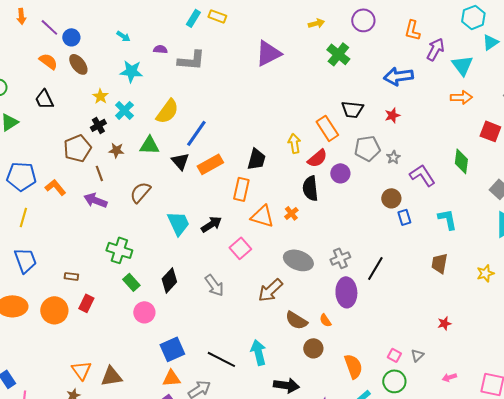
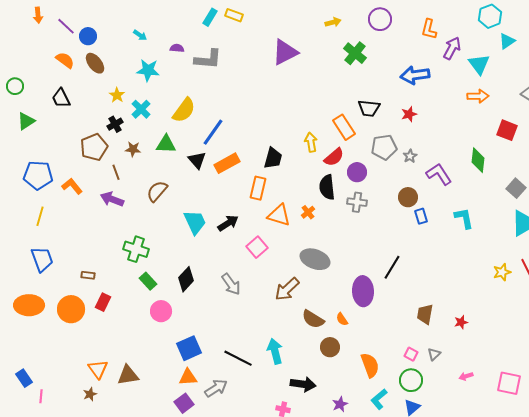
gray cross: (340, 258) -> (357, 202), moved, turned 30
brown trapezoid: (439, 263) -> (425, 314), moved

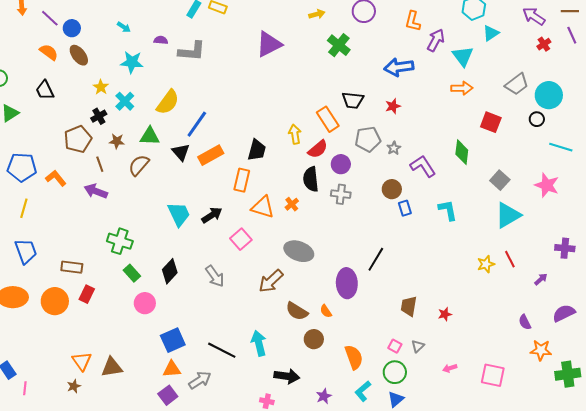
brown semicircle: (157, 191) -> (139, 165), moved
brown rectangle: (88, 275) -> (72, 267), size x1.5

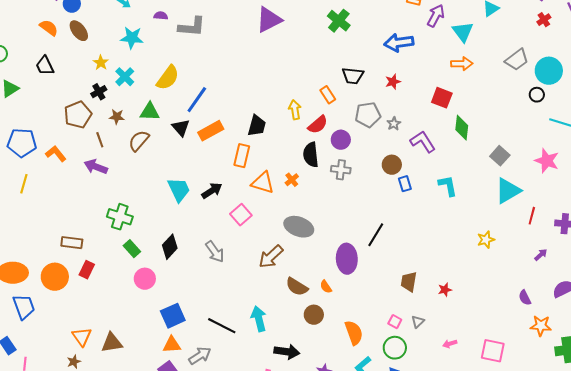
orange rectangle: (328, 119) -> (328, 95), size x0.7
red square: (491, 122) -> (442, 98), moved
blue trapezoid: (26, 251) -> (24, 307), moved
red line: (510, 259) -> (532, 216), moved, turned 42

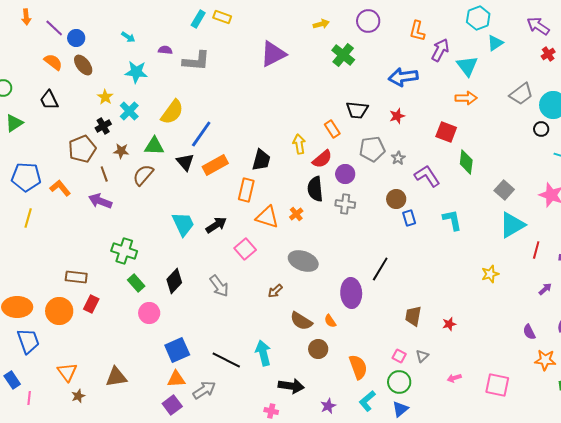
brown arrow: (271, 257) -> (275, 291), size x0.6
orange triangle: (82, 337) -> (67, 372), moved

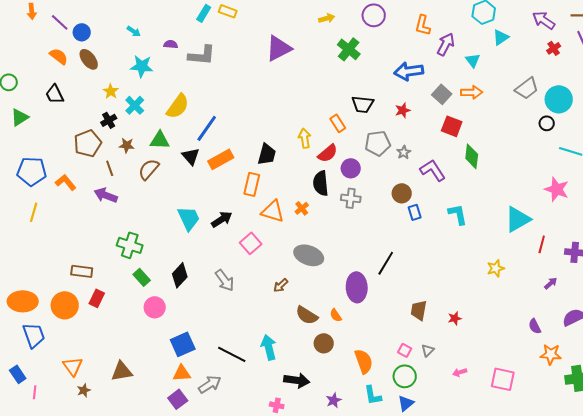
cyan triangle: (467, 66) -> (473, 60), size x0.7
gray square: (504, 190) -> (442, 94), moved
cyan L-shape: (367, 401) -> (373, 395), turned -60

